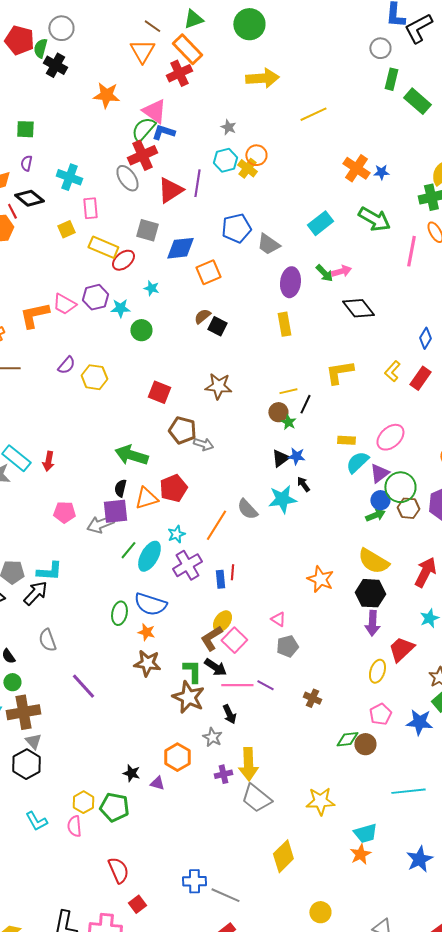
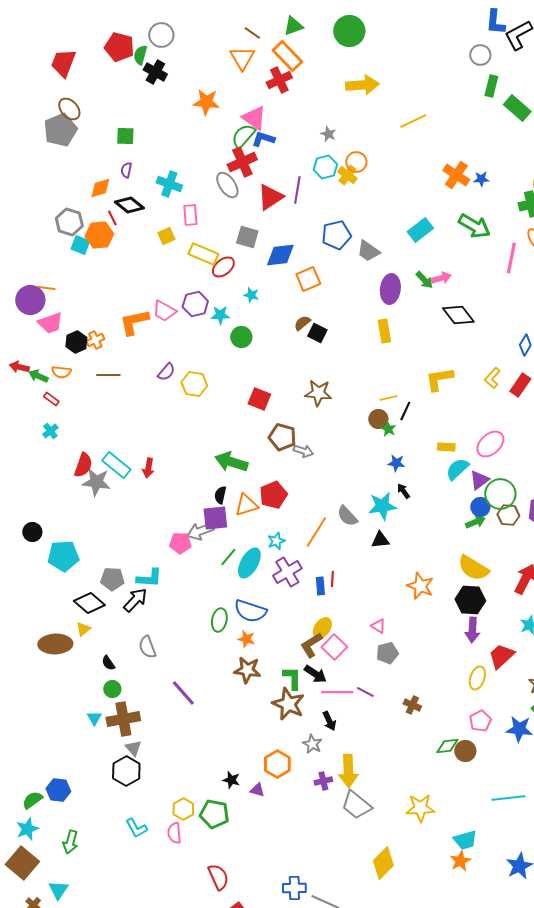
black triangle: (280, 458) -> (380, 540), moved, turned 30
pink pentagon: (64, 512) -> (180, 543), moved

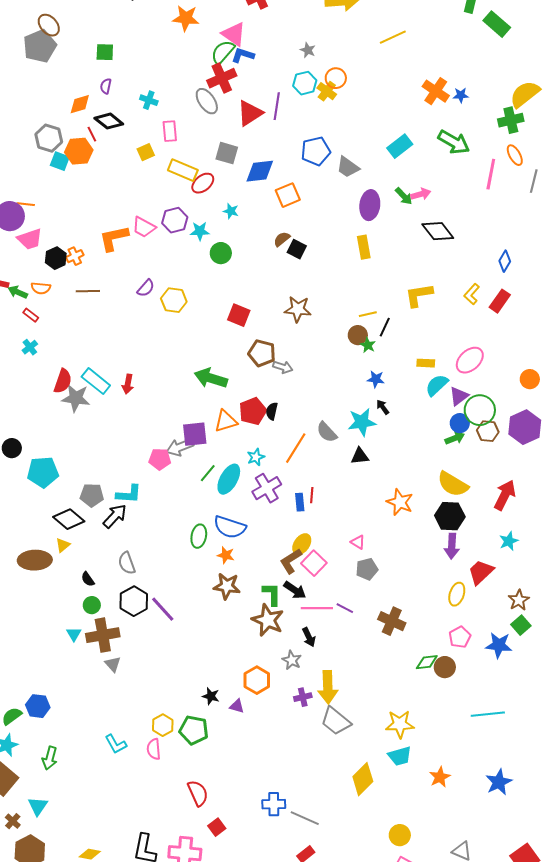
cyan cross: (169, 184) -> (149, 100), size x0.7
black semicircle: (220, 495) -> (272, 411), moved
brown cross: (412, 705) -> (392, 621), size x1.5
black hexagon: (126, 771) -> (134, 601), moved
cyan trapezoid: (465, 840) -> (400, 756), moved

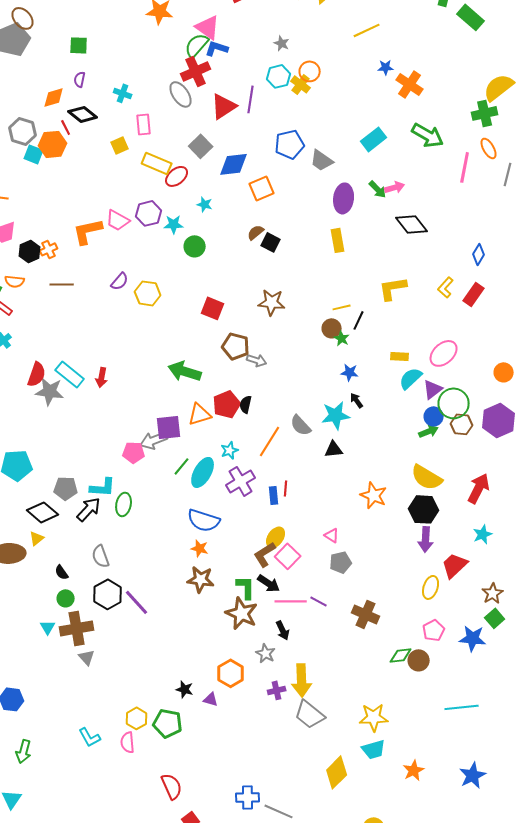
blue star: (461, 95) -> (386, 67), moved
gray square: (227, 153) -> (201, 146), turned 30
green ellipse: (199, 536) -> (124, 504), moved

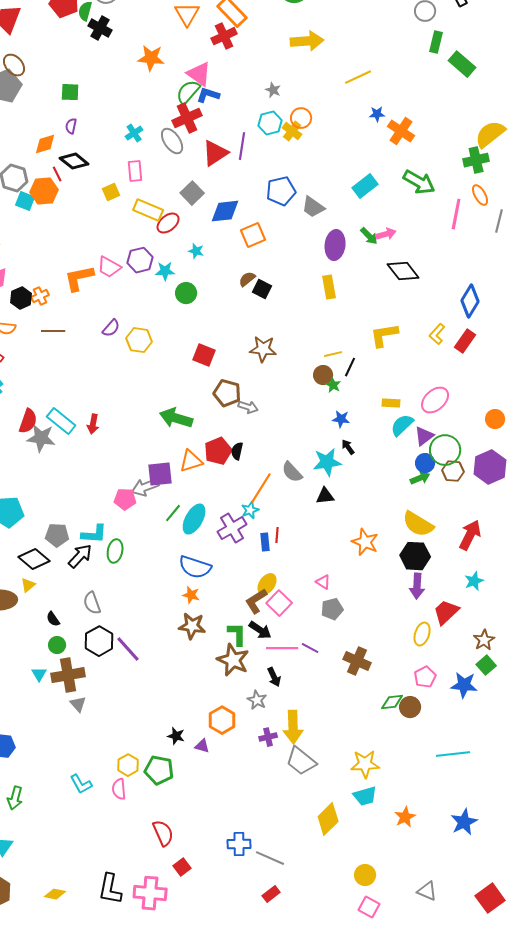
cyan cross: (123, 93) -> (134, 133), moved, turned 36
blue diamond: (479, 254) -> (470, 301), size x1.5
cyan star: (230, 450) -> (250, 510), moved

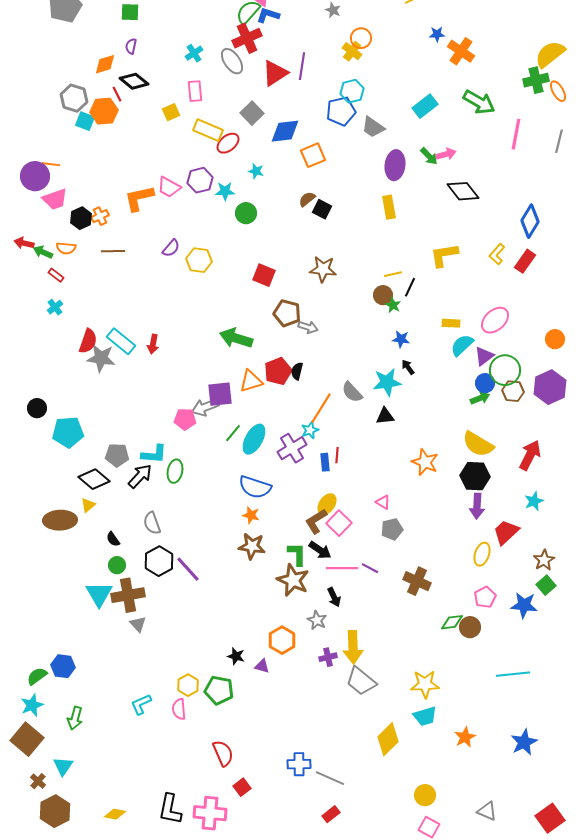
cyan hexagon: (270, 123) -> (352, 91), moved
orange ellipse: (480, 195) -> (558, 91), moved
cyan triangle: (39, 674) -> (99, 594), size x1.8
cyan L-shape: (81, 784) -> (141, 704), turned 95

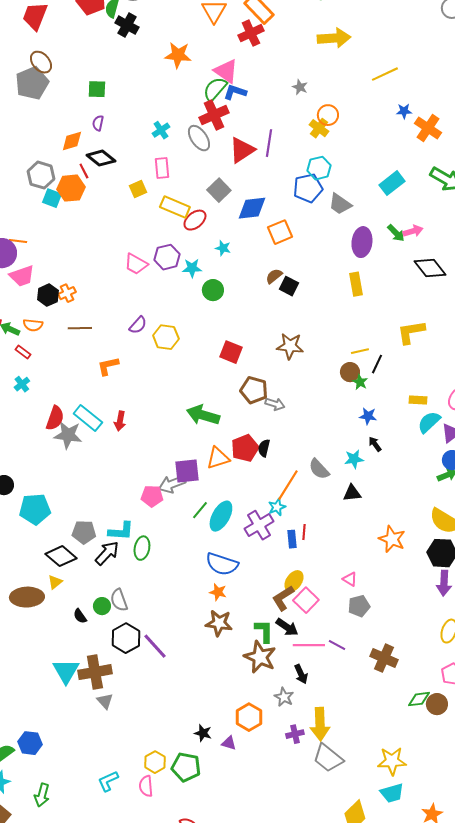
orange L-shape: (139, 198) -> (108, 366), moved, size x0.7
cyan star: (387, 382) -> (354, 459), size x0.7
green circle: (117, 565) -> (102, 606), moved

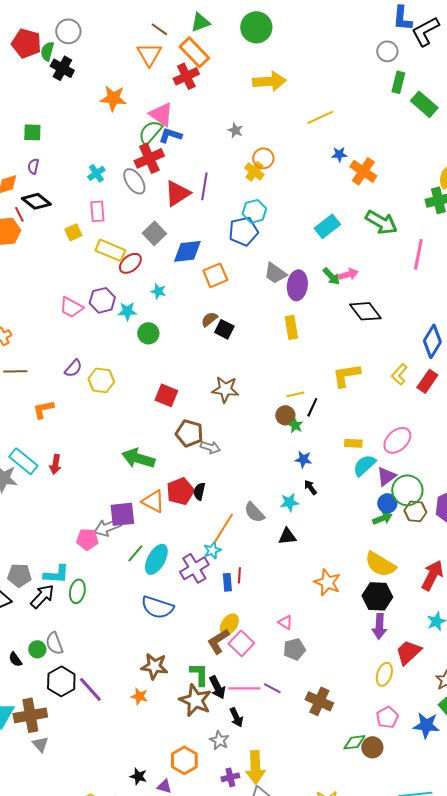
gray trapezoid: (340, 204) -> (275, 273), moved
orange triangle: (218, 458) -> (153, 501), turned 45
orange star: (218, 592) -> (139, 696), moved
black arrow: (287, 627) -> (217, 687), moved, turned 30

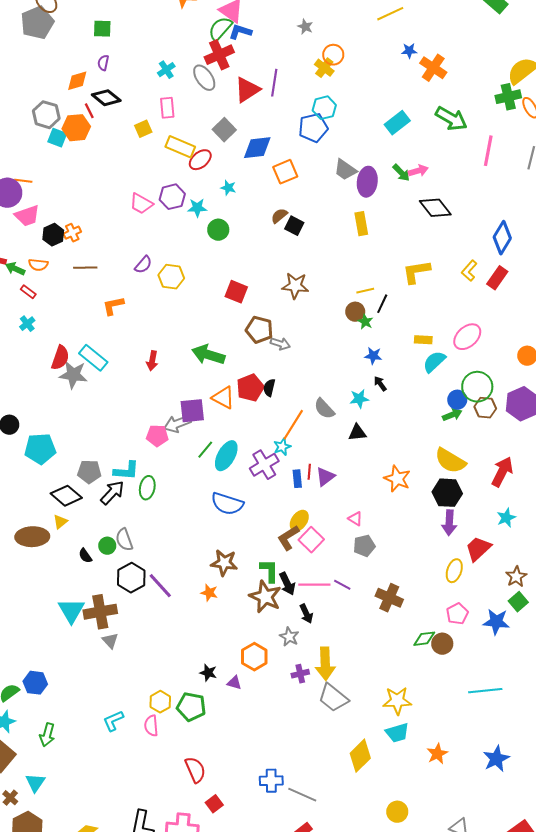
red arrow: (55, 464) -> (152, 361), moved
purple triangle: (386, 476) -> (325, 477), moved

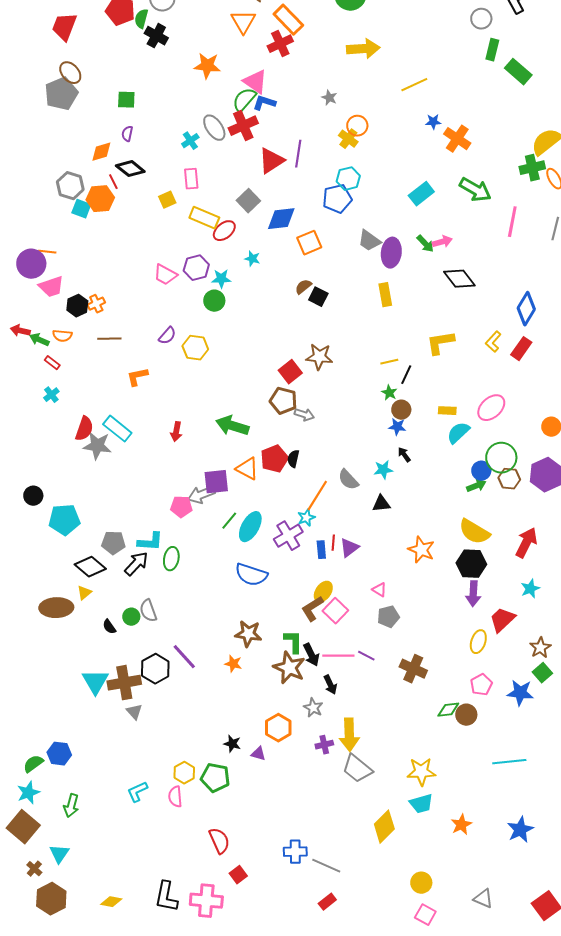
gray ellipse: (204, 78) -> (214, 128), moved
green circle: (218, 230) -> (214, 301), moved
red square: (236, 292) -> (290, 372), moved, turned 30
brown circle: (355, 312) -> (401, 410), moved
black hexagon: (131, 578) -> (155, 669), moved

